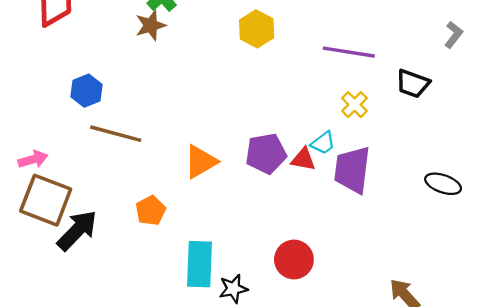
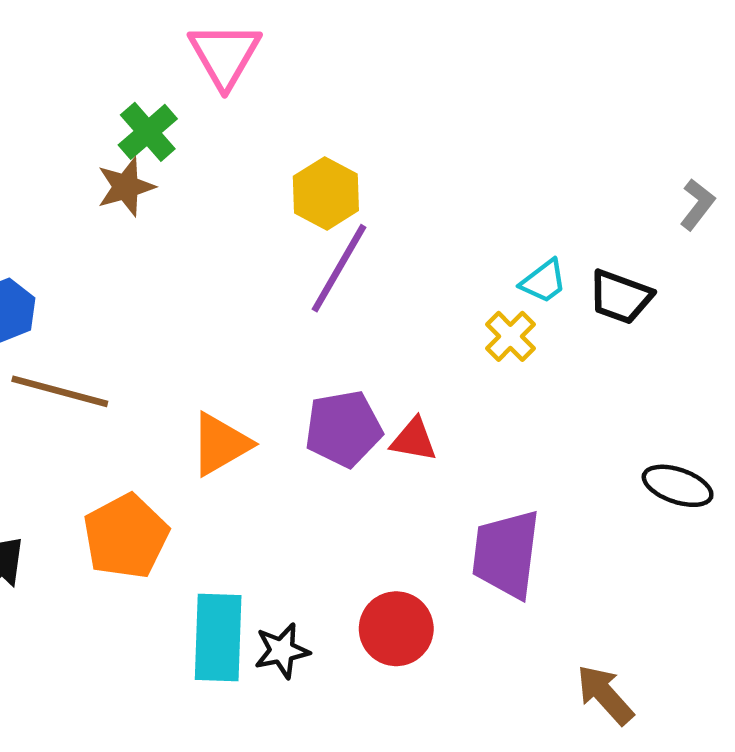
purple line: (349, 52) -> (339, 268), moved, turned -69
cyan trapezoid: (323, 143) -> (543, 281), moved
purple trapezoid: (352, 170) -> (506, 554), moved
orange pentagon: (151, 211) -> (126, 536), size x1.5
black star: (233, 289) -> (282, 651), moved

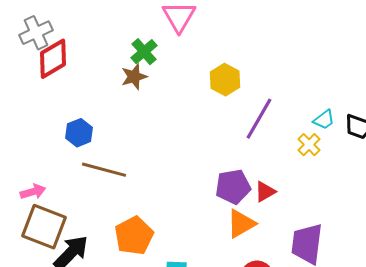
purple line: (339, 268) -> (259, 119), moved
red triangle: (414, 440) -> (265, 192), turned -40
orange triangle: (220, 444) -> (241, 224), moved

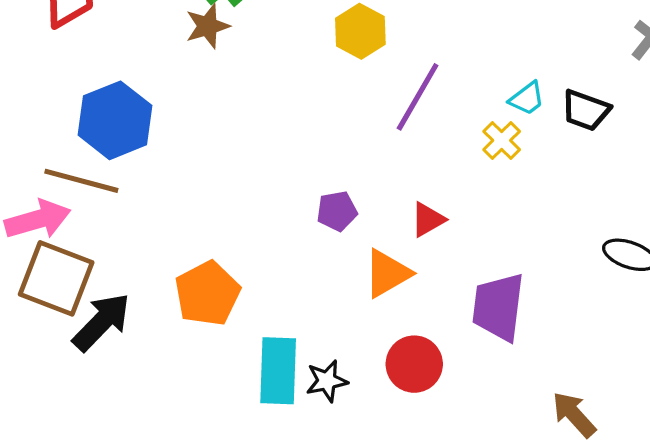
blue hexagon: (79, 133) -> (115, 120), size x1.6
brown line: (104, 170) -> (81, 181), moved
purple pentagon: (233, 187) -> (337, 211), moved, size x0.7
pink arrow: (33, 192) -> (38, 220), size x1.5

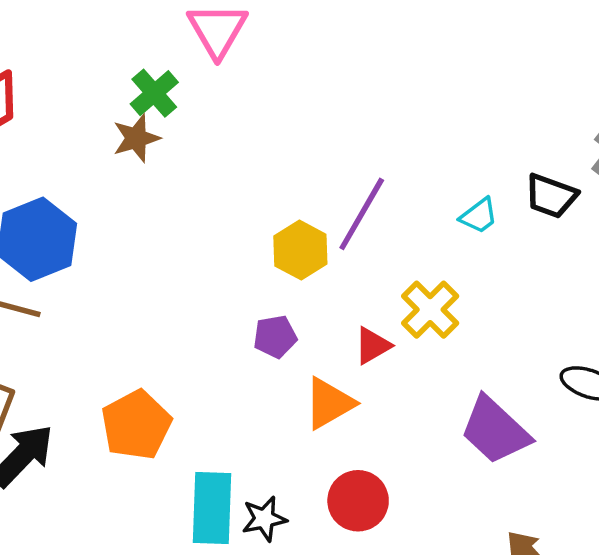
yellow hexagon: (360, 31) -> (300, 250), moved
black trapezoid: (586, 110) -> (551, 196), moved
yellow cross: (502, 140) -> (430, 310), moved, size x1.4
purple trapezoid: (498, 307) -> (495, 430), moved, turned -54

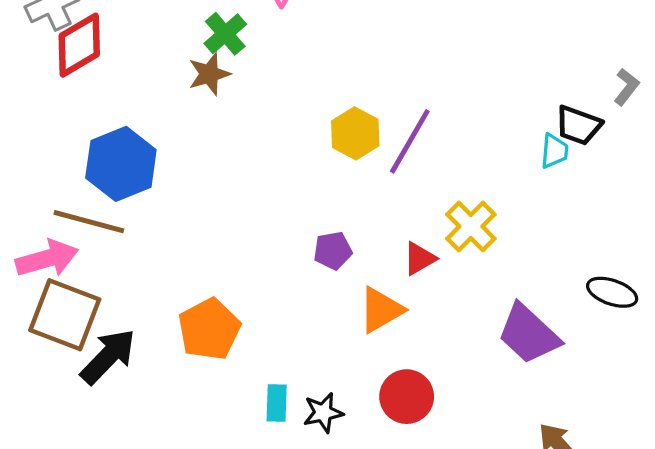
cyan trapezoid: (479, 216) -> (554, 151), moved, turned -48
yellow hexagon: (300, 250) -> (355, 133), moved
cyan rectangle: (212, 508) -> (277, 403), size x0.6

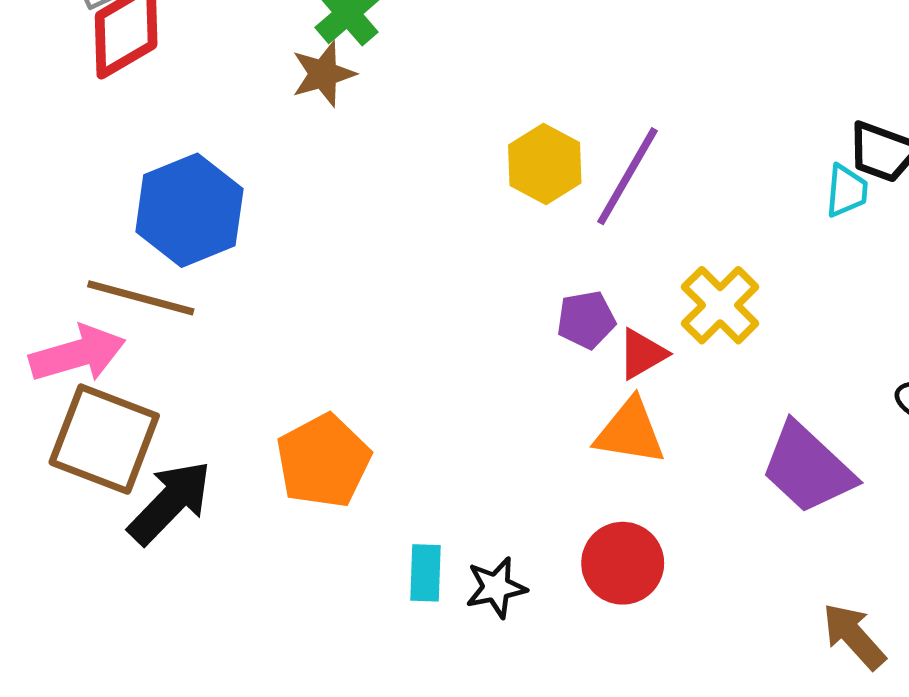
purple pentagon: (333, 251) -> (586, 320), moved
orange triangle: (381, 310) -> (630, 432), moved, turned 39

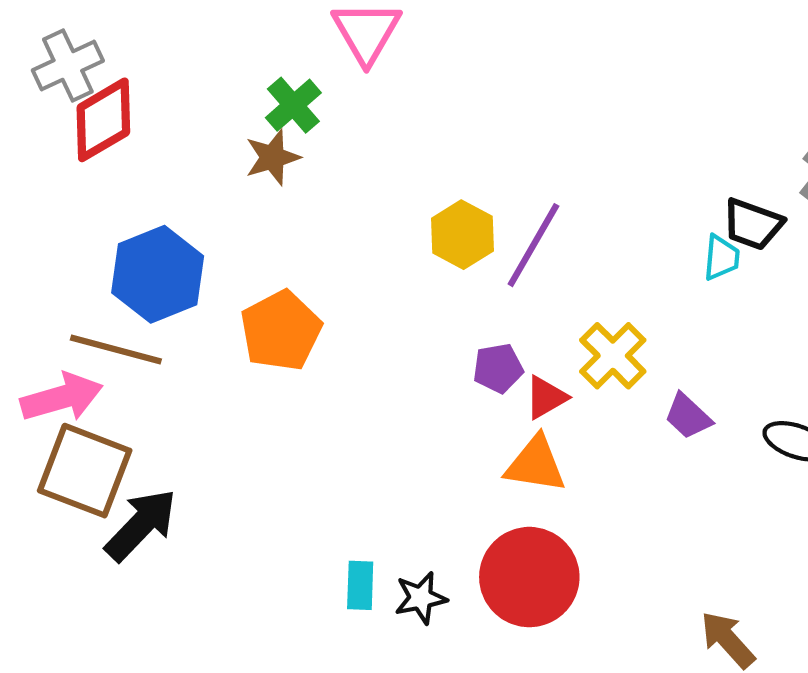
orange pentagon: (323, 461) -> (281, 331), moved
purple trapezoid: (808, 468) -> (688, 416), moved, size x0.6
red circle: (623, 563) -> (529, 577), size x1.4

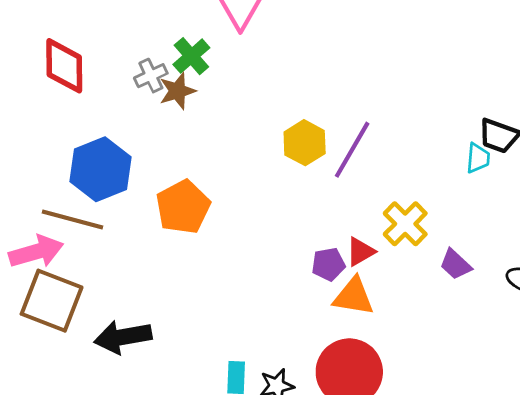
gray cross: (68, 66) -> (151, 76), moved, size x0.7
red diamond: (103, 120) -> (64, 66), turned -60
purple pentagon: (498, 368) -> (328, 264), moved
black arrow: (141, 525) -> (123, 337), moved, turned -144

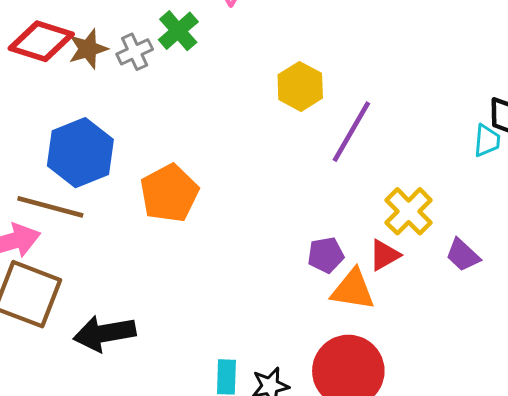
red diamond: (64, 66) -> (41, 41), turned -72
brown star: (177, 91) -> (88, 49), moved
yellow hexagon: (305, 143) -> (300, 86), moved
red triangle: (360, 252) -> (384, 255), moved

